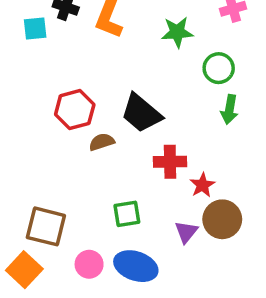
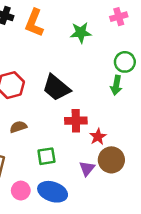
green circle: (219, 68) -> (125, 62), moved
brown semicircle: (102, 142) -> (18, 127), moved

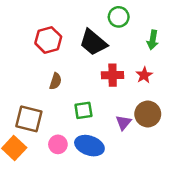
green circle: (125, 62) -> (119, 17), moved
brown semicircle: (18, 127) -> (55, 81), turned 126
red star: (98, 137) -> (144, 75), moved

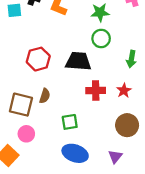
black trapezoid: (93, 42) -> (78, 61), turned 144
brown square: (29, 119) -> (21, 105), moved
purple triangle: (123, 123) -> (115, 157), moved
pink circle: (58, 144) -> (26, 134), moved

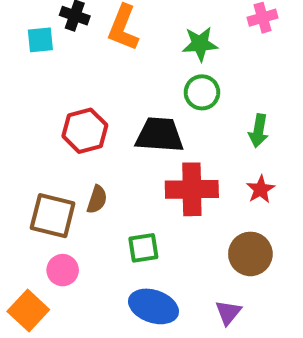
red cross: (96, 90) -> (192, 189), size x1.4
red star: (124, 90) -> (261, 189), moved

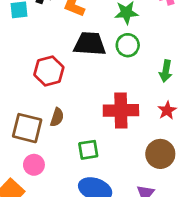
black trapezoid: (160, 135) -> (90, 44), moved

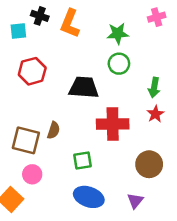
black trapezoid: (90, 44) -> (84, 88), moved
red hexagon: (49, 71) -> (32, 71), moved
red star: (167, 110) -> (155, 114), moved

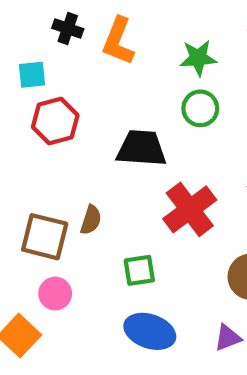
cyan square: (18, 31) -> (32, 75), moved
red cross: (113, 124) -> (190, 209), turned -36
purple triangle: (135, 201) -> (228, 338), turned 30

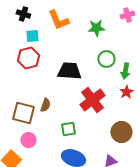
black cross: (68, 28) -> (23, 14), moved
orange L-shape: (118, 41) -> (58, 20), turned -45
cyan square: (32, 75) -> (32, 36), moved
green circle: (200, 108) -> (106, 59), moved

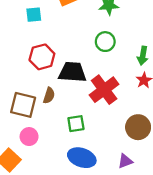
red hexagon: (28, 58) -> (42, 57), moved
green circle: (106, 59) -> (105, 42), moved
black trapezoid: (69, 71) -> (72, 72), moved

